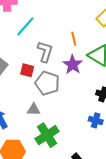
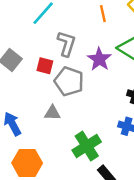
orange line: (74, 39) -> (103, 14), moved
green cross: (47, 135) -> (87, 146), moved

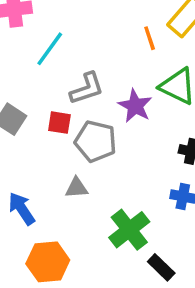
orange line: (103, 14) -> (150, 38), moved
gray L-shape: (66, 44) -> (87, 88), turned 60

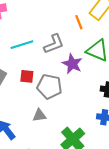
cyan line: (50, 49) -> (22, 45), moved, turned 40
gray L-shape: (87, 88) -> (54, 44), moved

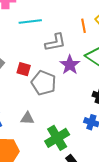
cyan line: (22, 45) -> (30, 21), moved
gray triangle: (39, 115) -> (27, 118), moved

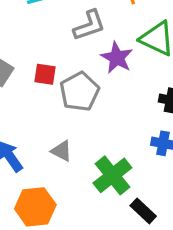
gray pentagon: (44, 83) -> (79, 92), turned 30
gray triangle: (27, 118) -> (62, 151), turned 32

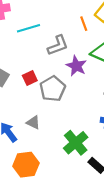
red square: (45, 74) -> (30, 78), turned -32
gray triangle: (62, 151) -> (33, 122), moved

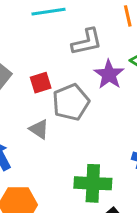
gray triangle: (33, 122) -> (39, 129), moved
green cross: (76, 143) -> (93, 183), turned 35

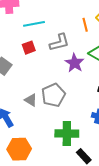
red square: (41, 83) -> (29, 48), moved
gray pentagon: (71, 102) -> (53, 95), moved

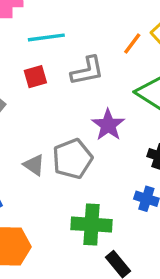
orange line: (85, 25) -> (132, 43), turned 48
purple star: (75, 63) -> (108, 125), moved

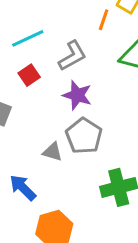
purple star: (108, 125) -> (77, 95), moved

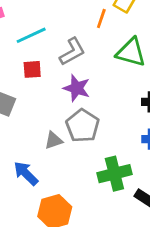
red square: (29, 75) -> (32, 69), turned 30
gray triangle: (52, 152) -> (53, 140), turned -36

